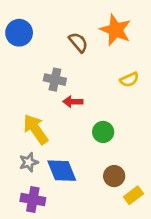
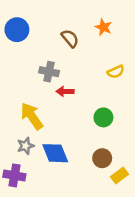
orange star: (116, 30) -> (103, 27), size x0.6
green circle: (103, 132) -> (103, 117), moved
purple cross: (33, 199) -> (14, 175), moved

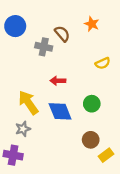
gray cross: (49, 72) -> (44, 47), moved
blue diamond: (55, 153) -> (60, 111), moved

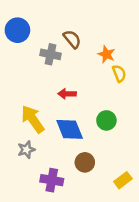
orange star: (92, 24) -> (106, 54), moved
yellow semicircle: (103, 63) -> (119, 73), turned -88
brown circle: (91, 140) -> (85, 162), moved
purple cross: (13, 155) -> (52, 180), moved

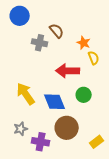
blue circle: (17, 30) -> (20, 16), moved
red arrow: (67, 94) -> (68, 71), moved, size x1.6
gray star: (26, 150) -> (21, 129), moved
brown circle: (85, 162) -> (67, 128), size x1.5

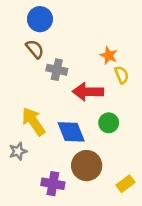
blue circle: (20, 16) -> (40, 19), moved
brown semicircle: (57, 31) -> (35, 49), moved
gray cross: (40, 43) -> (57, 70), moved
gray star: (21, 129) -> (18, 151), moved

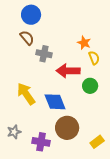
green circle: (109, 123) -> (90, 86), moved
gray star: (18, 151) -> (14, 132), moved

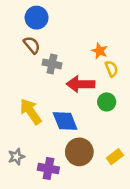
yellow rectangle: (97, 142) -> (115, 157), moved

